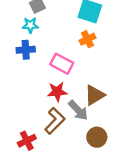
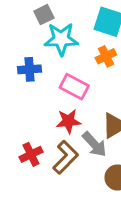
cyan star: (30, 25) -> (61, 39), moved, size x1.6
red cross: (27, 141) -> (31, 154), moved

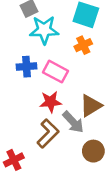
blue cross: (30, 69) -> (26, 67), moved
red cross: (31, 154) -> (14, 160), moved

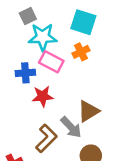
pink rectangle: (56, 72) -> (51, 62), moved
red star: (50, 102) -> (43, 96), moved

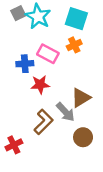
gray square: (28, 16) -> (18, 13), moved
cyan star: (43, 37) -> (38, 16), moved, turned 30

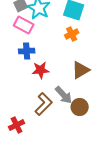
pink rectangle: (48, 54) -> (24, 25), moved
brown triangle: (81, 98) -> (81, 70), moved
brown circle: (83, 137) -> (80, 107), moved

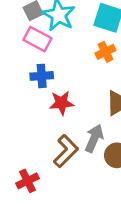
gray arrow: (64, 95) -> (94, 138), turned -114

